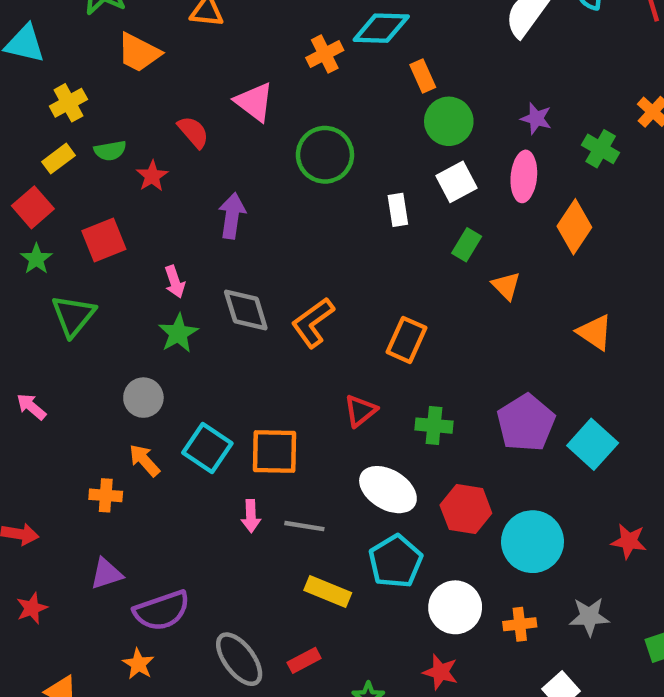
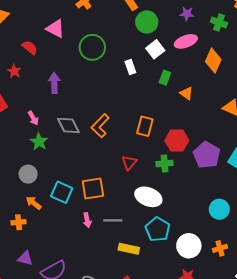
pink ellipse: (524, 176) -> (186, 41), turned 75
red hexagon: (466, 509) -> (177, 140), moved
cyan circle: (533, 542) -> (219, 209), size x0.7
purple triangle: (106, 574) -> (25, 258), turned 42

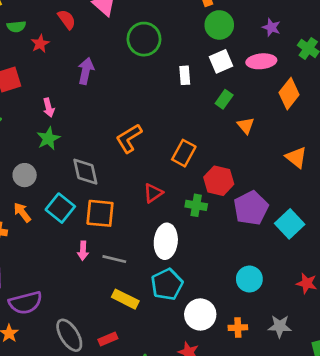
gray diamond: (68, 125) -> (85, 172), moved
white ellipse: (148, 197) -> (166, 241), turned 60

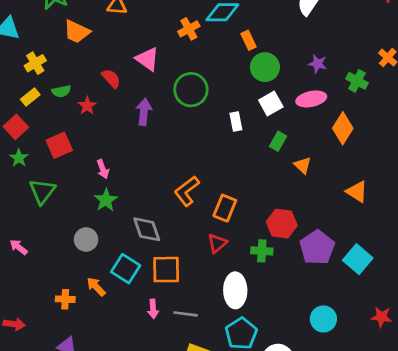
purple arrow: (86, 71) -> (144, 112), moved
orange rectangle: (184, 153) -> (225, 208), moved
orange arrow: (22, 212) -> (96, 287), moved

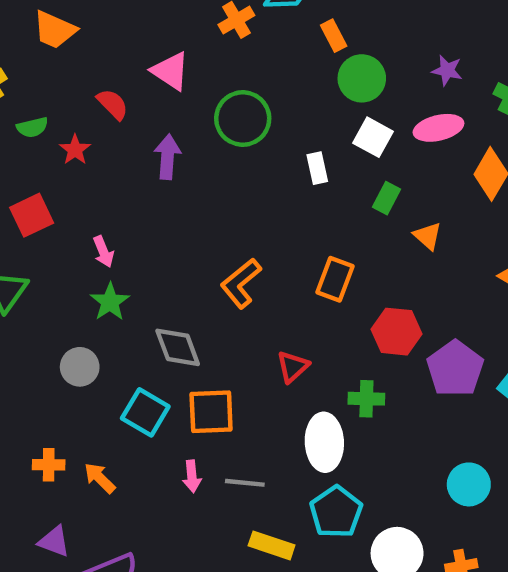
white square: (271, 104) -> (373, 137), turned -30
orange rectangle: (225, 208) -> (335, 279), moved
green cross: (262, 251) -> (366, 399), moved
orange arrow: (96, 287) -> (100, 478), moved

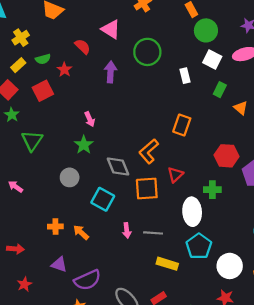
red square: (32, 215) -> (43, 91), moved
pink arrow: (103, 252) -> (90, 119), moved
orange rectangle: (335, 279) -> (182, 125), moved
orange L-shape: (241, 283) -> (149, 151), moved
orange square: (211, 412) -> (147, 189), moved

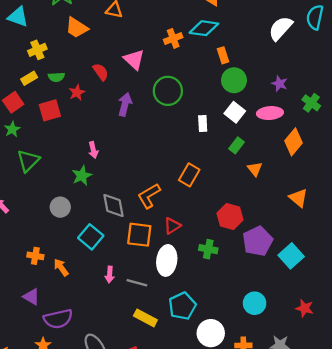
white ellipse: (192, 212) -> (167, 260), moved

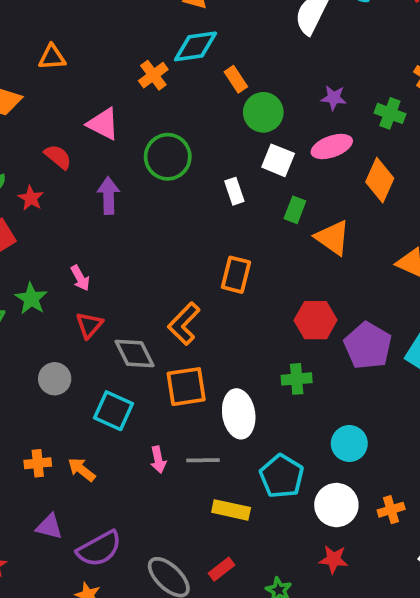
orange triangle: (255, 169) -> (333, 238), size x1.5
green star: (82, 176) -> (31, 299), moved
red triangle: (172, 226) -> (89, 325), moved
cyan circle: (255, 303) -> (349, 443), moved

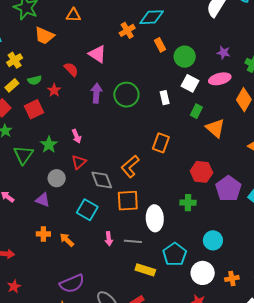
orange rectangle: (236, 79) -> (160, 45), moved
green circle: (168, 157) -> (126, 95), moved
gray circle: (55, 379) -> (57, 178), moved
purple triangle: (49, 527) -> (43, 200), moved

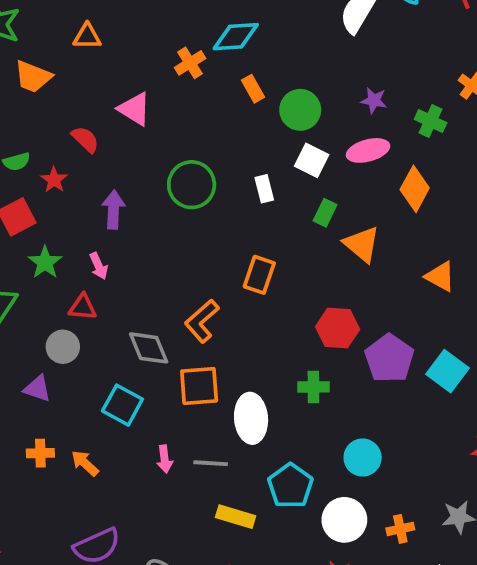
purple arrow: (96, 93) -> (113, 210), moved
green star: (49, 145) -> (45, 262), moved
red triangle: (79, 162) -> (83, 307), moved, turned 49

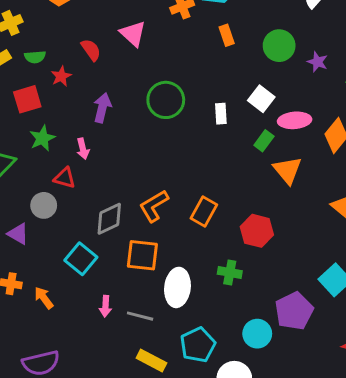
green circle: (300, 110) -> (279, 46), moved
pink ellipse: (368, 150) -> (295, 120), moved
orange rectangle: (259, 275) -> (204, 211), moved
gray diamond: (149, 348) -> (109, 219), turned 76
purple pentagon: (389, 358) -> (294, 311), moved

